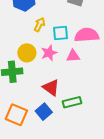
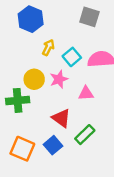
cyan square: (60, 33) -> (72, 57), turned -35
pink triangle: (73, 56) -> (86, 93), moved
green rectangle: (72, 102) -> (85, 135), turned -30

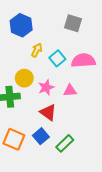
pink star: (59, 79) -> (46, 87), moved
green rectangle: (85, 135) -> (65, 143), moved

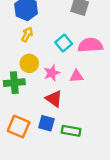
yellow arrow: (37, 50) -> (27, 34), moved
blue square: (41, 136) -> (46, 123), turned -35
green rectangle: (65, 143) -> (71, 131), turned 54

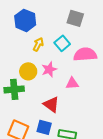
yellow arrow: (27, 34) -> (38, 44), moved
cyan square: (64, 43) -> (62, 43), moved
pink star: (52, 73) -> (49, 69), moved

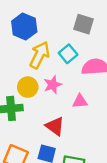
yellow arrow: (38, 44) -> (40, 55), size x1.6

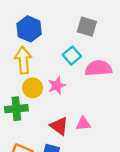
yellow arrow: (40, 55) -> (23, 60), moved, turned -32
pink triangle: (80, 101) -> (83, 124), moved

